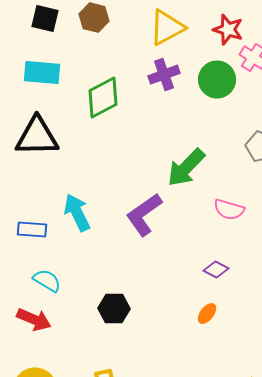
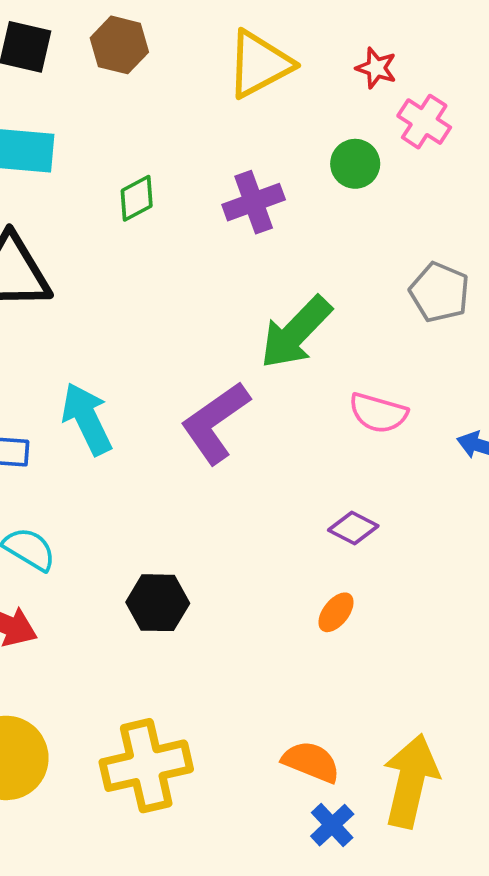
red star: (228, 30) -> (376, 68), size x0.7
purple cross: (164, 75) -> (254, 202), moved
green circle: (217, 80) -> (355, 164), size x0.7
green diamond: (103, 98) -> (137, 198), size x0.6

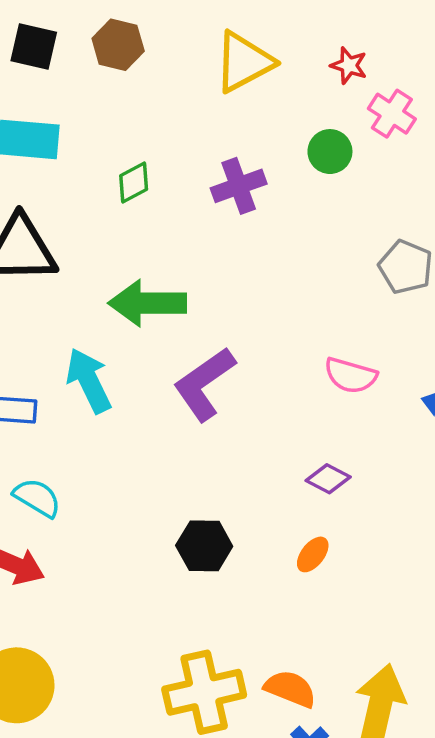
green arrow: (296, 332) -> (147, 303), moved, turned 46
black hexagon: (158, 603) -> (204, 546), moved
yellow cross: (146, 766) -> (204, 692), moved

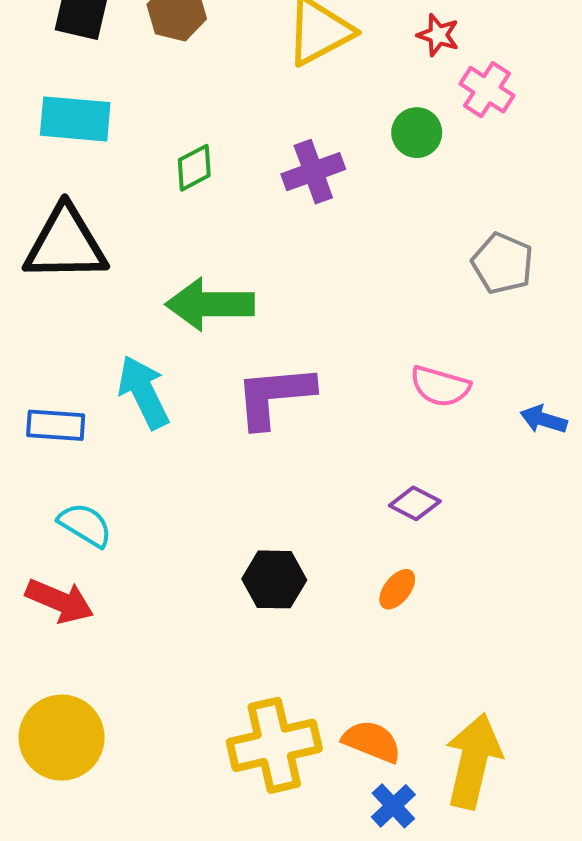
purple L-shape: (204, 384) -> (274, 396), turned 30

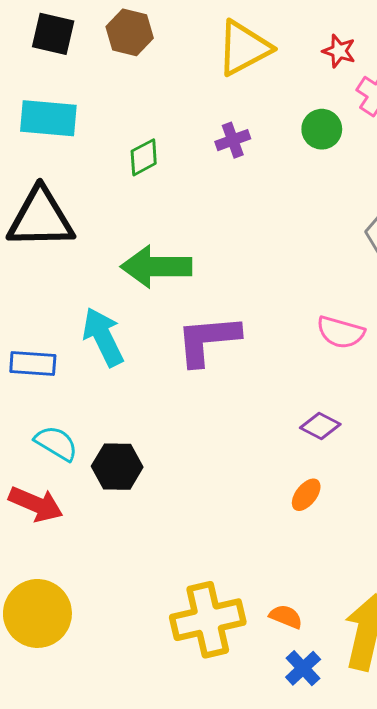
purple cross: (313, 172) -> (233, 140), moved, size x0.7
black hexagon: (274, 579) -> (117, 467), moved
orange semicircle: (372, 741) -> (286, 617), size x0.7

